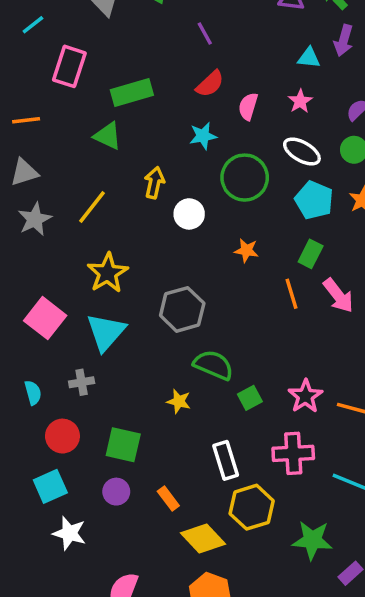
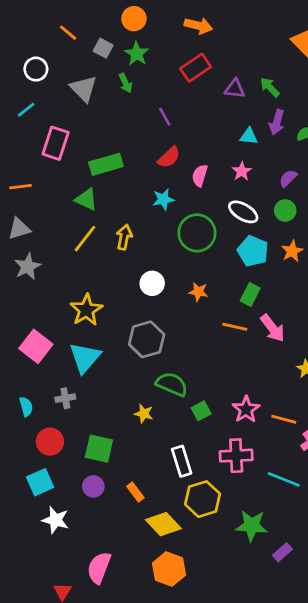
yellow line: (92, 207) -> (85, 239), moved
white circle: (189, 214) -> (152, 283), moved
orange line: (291, 294) -> (235, 327), turned -60

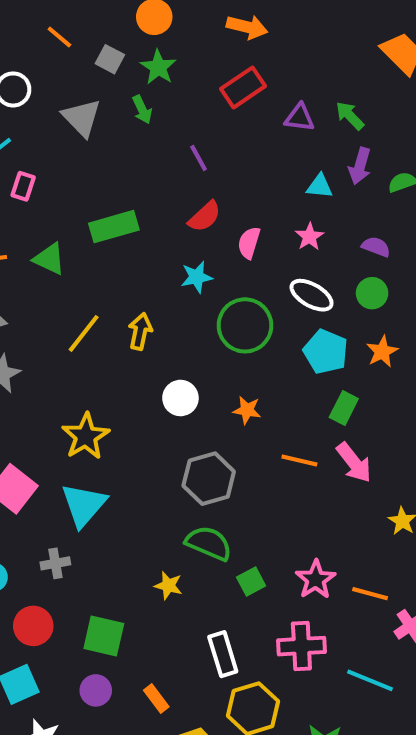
pink rectangle: (56, 143) -> (23, 186), moved, size x0.6
purple semicircle: (288, 178) -> (376, 247), turned 66
green triangle: (86, 199) -> (49, 259), moved
green rectangle: (250, 295) -> (344, 408), moved
gray hexagon: (147, 339) -> (209, 479), moved

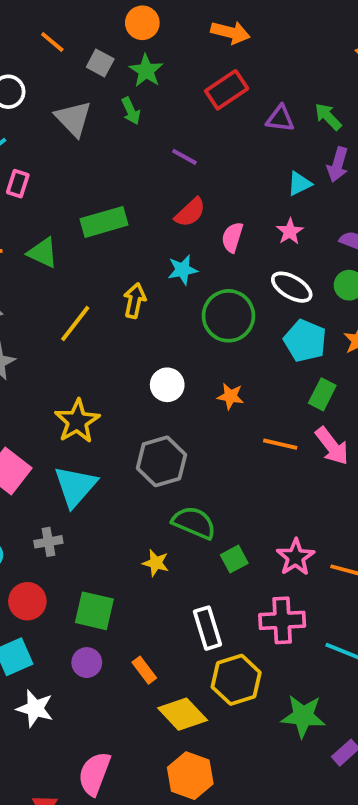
purple line: (199, 158) -> (184, 157), turned -32
cyan triangle: (320, 186) -> (299, 184), turned -32
yellow arrow: (140, 331) -> (135, 301), moved
gray hexagon: (209, 479) -> (161, 461), moved

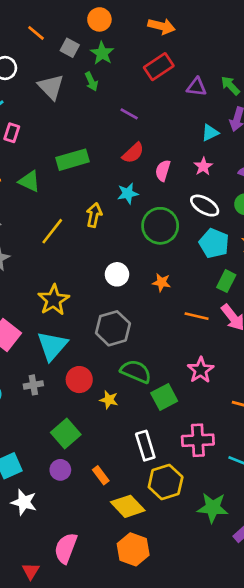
pink star: (296, 557) -> (201, 370), moved
green square: (234, 559) -> (164, 397), size x1.4
red circle: (27, 601) -> (79, 380), moved
green square: (94, 611) -> (66, 433), turned 36

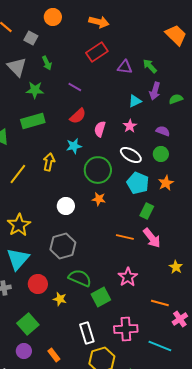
green star: (102, 53) -> (35, 90), moved, turned -30
orange star: (161, 282) -> (99, 199), moved

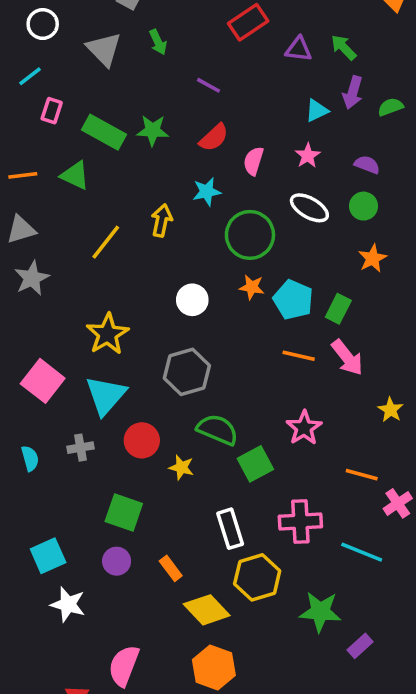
green star: (35, 90) -> (153, 130), moved
green rectangle: (33, 121) -> (104, 132), moved, turned 45
cyan pentagon: (138, 183) -> (293, 300), moved
green square: (28, 324) -> (124, 512), turned -30

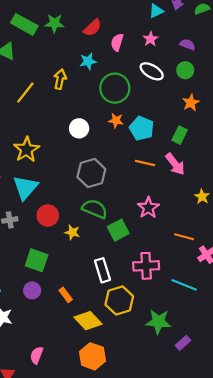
green rectangle: (338, 309) -> (180, 135), moved
gray hexagon: (187, 372) -> (91, 173), moved
pink semicircle: (124, 666) -> (37, 355), size x0.7

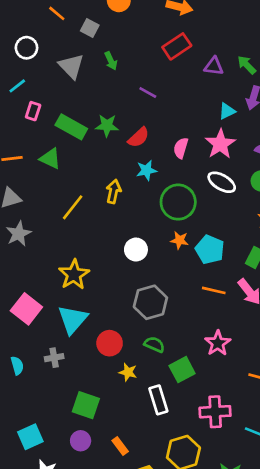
red semicircle: (92, 28) -> (139, 137), moved
pink star: (151, 39) -> (220, 144), size x1.6
green semicircle: (95, 209) -> (154, 344), size x0.7
red circle: (48, 216) -> (110, 343), moved
white rectangle: (103, 270) -> (158, 400), moved

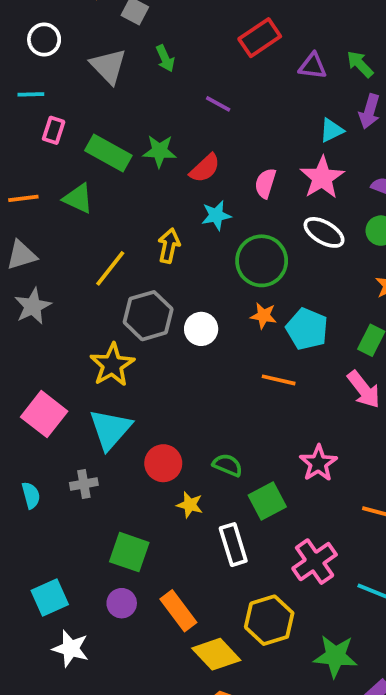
cyan line: (17, 86) -> (31, 94), turned 36
orange line: (214, 290) -> (279, 380), moved
gray hexagon: (150, 302) -> (148, 316), moved
pink cross: (215, 412) -> (315, 562), turned -32
orange rectangle: (120, 446) -> (178, 611), size x1.5

